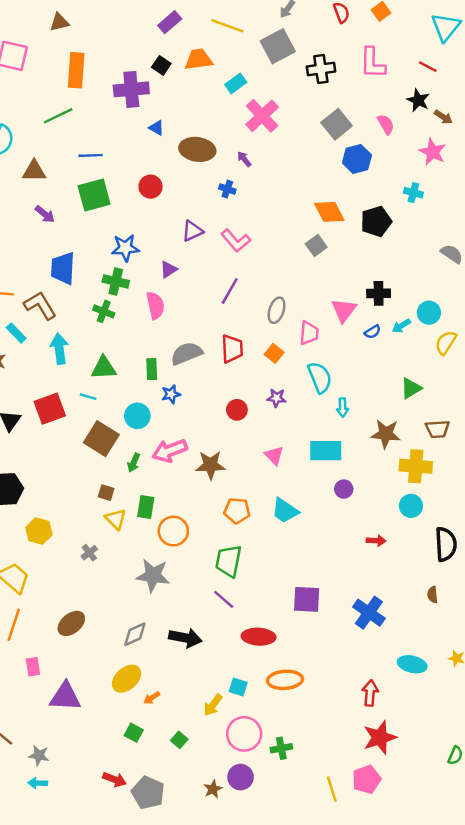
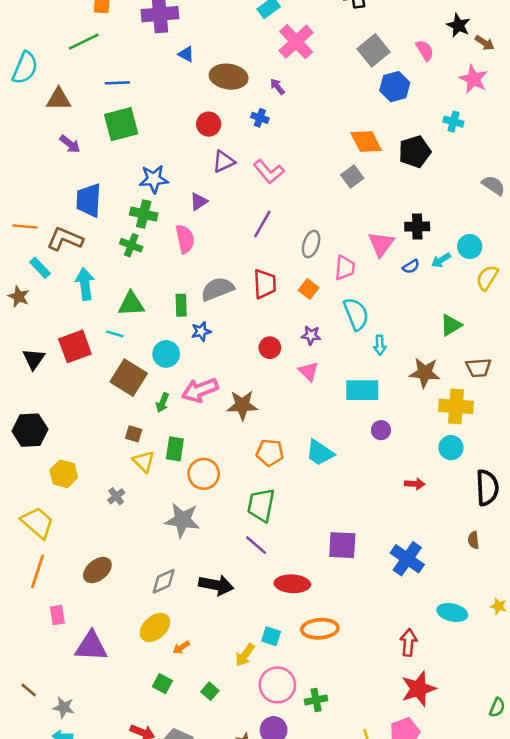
red circle: (151, 187) -> (209, 124), moved
brown L-shape: (40, 305) -> (65, 239), turned -36
pink triangle: (274, 455) -> (309, 371), moved

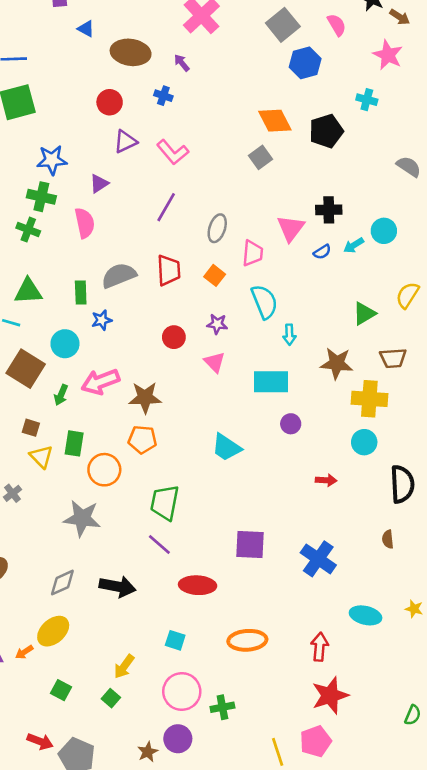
yellow semicircle: (487, 278) -> (407, 295), moved
orange pentagon: (270, 453) -> (142, 440), moved
orange ellipse: (320, 629) -> (247, 640), moved
orange arrow: (181, 647) -> (24, 652), moved
yellow arrow: (245, 655) -> (124, 667), moved

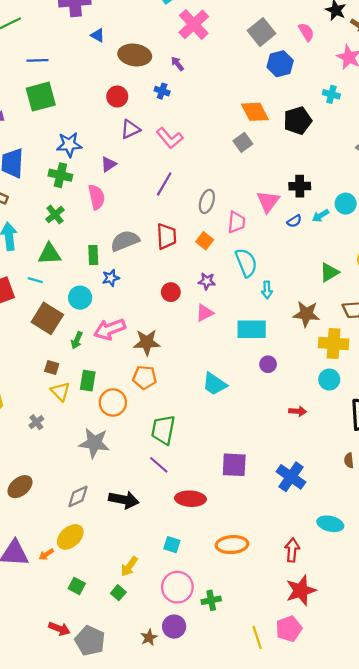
green cross: (28, 230) -> (55, 215), moved, turned 30
pink triangle: (215, 362) -> (205, 313), turned 48

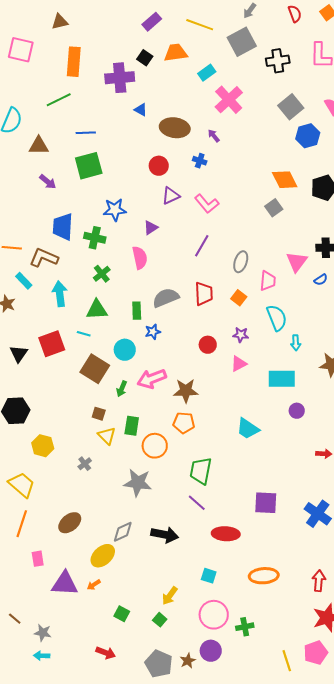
green cross: (60, 175) -> (95, 238), moved
yellow ellipse: (70, 537) -> (103, 556), moved
gray pentagon: (90, 641) -> (159, 664), moved

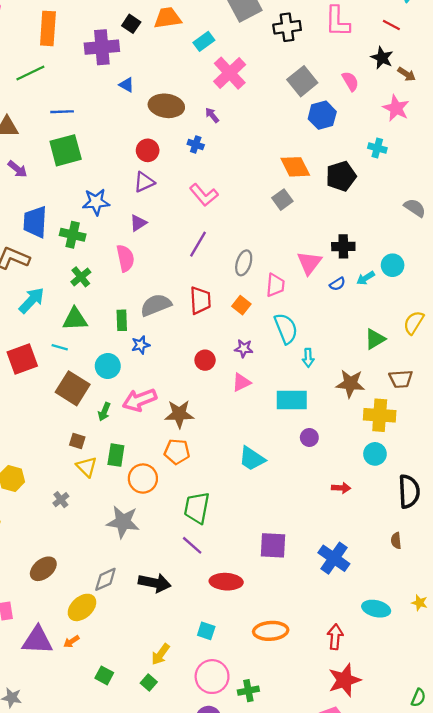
purple triangle: (171, 196) -> (144, 182), moved
cyan arrow: (60, 294) -> (32, 300), turned 50

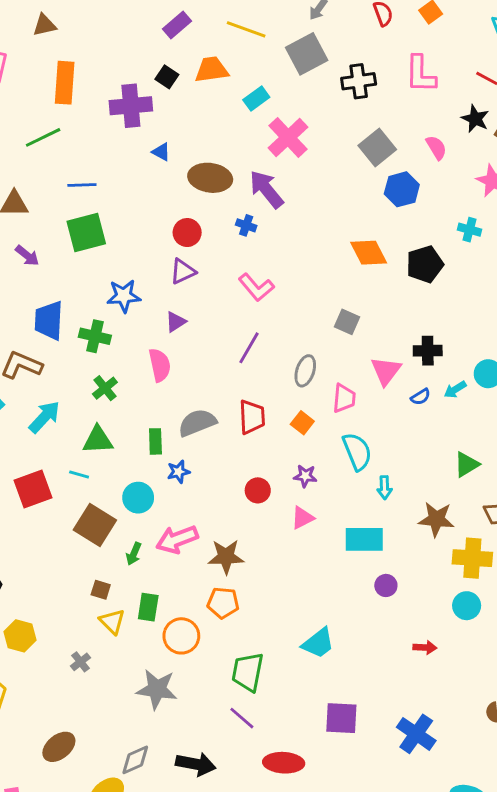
purple arrow: (212, 115) -> (266, 189), size x2.0
gray square: (282, 200) -> (347, 322), moved, turned -30
cyan trapezoid: (252, 459) -> (318, 643), moved, turned -72

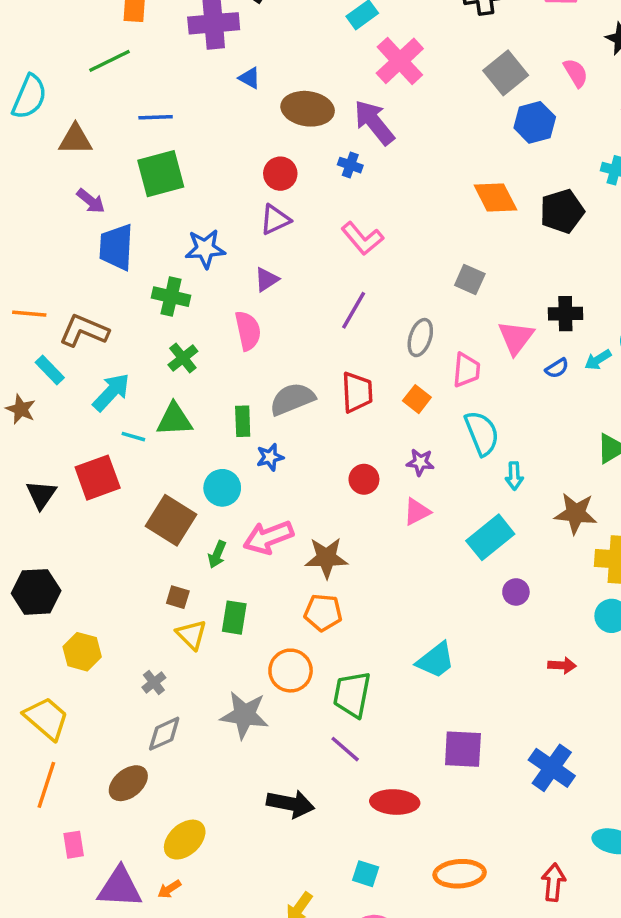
blue trapezoid: (49, 320) -> (116, 247), moved
cyan line: (79, 475) -> (133, 437), moved
cyan rectangle: (364, 539) -> (490, 537), turned -39
orange circle: (181, 636) -> (291, 671), moved
gray diamond: (135, 760) -> (164, 734), moved

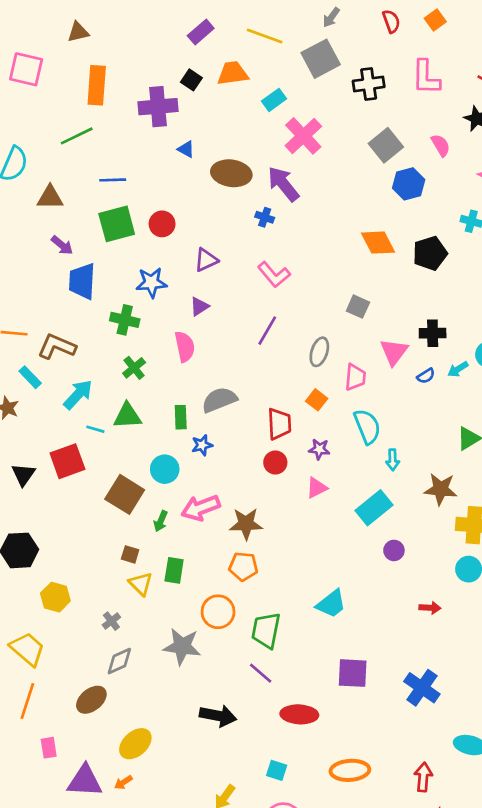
red circle: (280, 174) -> (162, 224), moved
red trapezoid: (357, 392) -> (279, 424), moved

